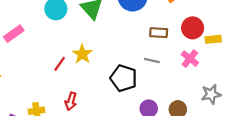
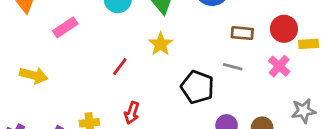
yellow star: (82, 54) -> (161, 44), moved

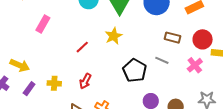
pink rectangle: (65, 27) -> (43, 24), moved, turned -36
yellow arrow: (34, 75) -> (20, 65), moved

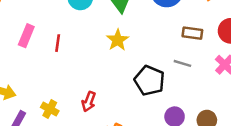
red line: (82, 47) -> (58, 43), moved, turned -32
yellow cross: (54, 83) -> (50, 109), turned 32

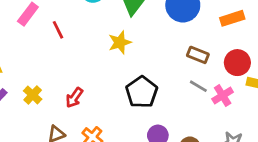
red line: (58, 43) -> (58, 30), turned -48
gray line: (182, 63) -> (198, 86), moved

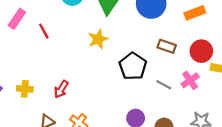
gray line: (198, 86) -> (164, 85), moved
black pentagon: (142, 92) -> (133, 66), moved
yellow cross: (33, 95) -> (25, 89), turned -35

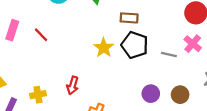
yellow star: (98, 39) -> (104, 48), moved
brown rectangle: (167, 46) -> (129, 18), moved

